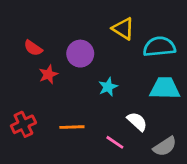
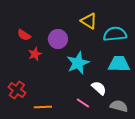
cyan star: (108, 87) -> (78, 63), size x1.6
red cross: (23, 124) -> (17, 90), turned -30
orange line: (72, 127) -> (43, 107), moved
gray semicircle: (165, 146) -> (119, 106), turned -132

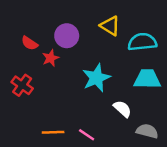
purple circle: (58, 39) -> (67, 36), moved
red star: (35, 54) -> (51, 58), moved
red cross: (17, 90) -> (22, 85), moved
pink line: (83, 103) -> (87, 135), moved

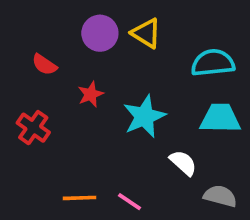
yellow triangle: (110, 26) -> (146, 33), moved
purple circle: (67, 36) -> (100, 33), moved
red star: (51, 58) -> (91, 94), moved

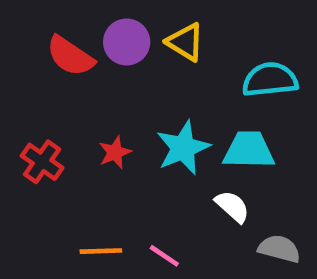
red semicircle: (44, 65) -> (70, 56), moved, size x1.5
red star: (91, 94) -> (115, 152), moved
cyan trapezoid: (220, 118) -> (249, 150), moved

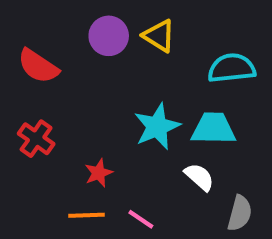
red semicircle: (70, 56) -> (38, 66), moved
red star: (115, 152) -> (99, 173), moved
gray semicircle: (279, 249) -> (240, 213), turned 90

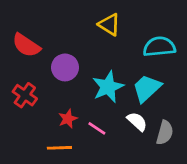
purple circle: (109, 36) -> (65, 67), moved
cyan trapezoid: (213, 129) -> (147, 88), turned -44
gray semicircle: (240, 213) -> (165, 133), moved
pink line: (141, 219) -> (97, 128), moved

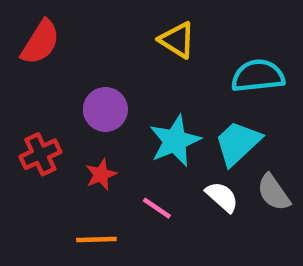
red semicircle: (26, 45) -> (40, 42), moved, turned -92
red cross: (25, 95) -> (40, 154), turned 30
red star: (68, 119) -> (101, 174), moved
gray semicircle: (165, 133) -> (274, 192), moved, turned 130

